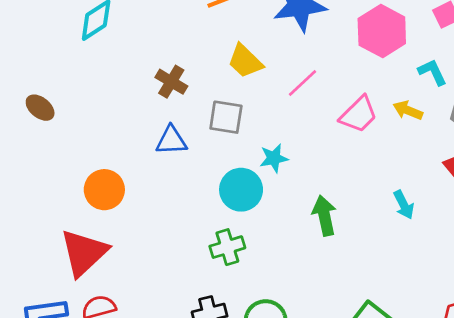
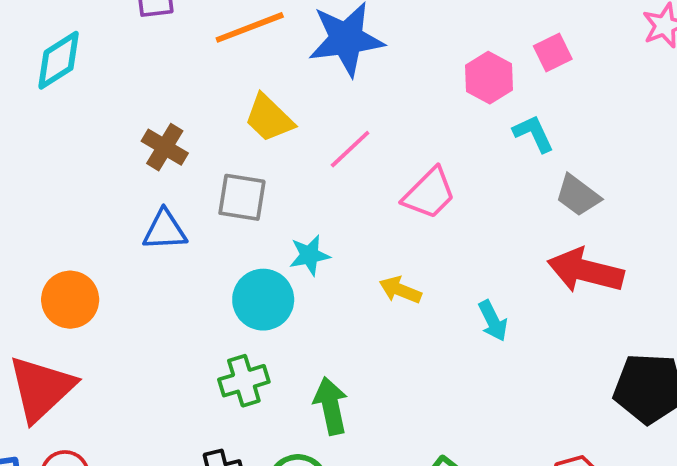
pink hexagon: (382, 31) -> (489, 78), moved, size x0.7
yellow arrow: (408, 110) -> (400, 290), moved
green arrow: (324, 216) -> (331, 406), moved

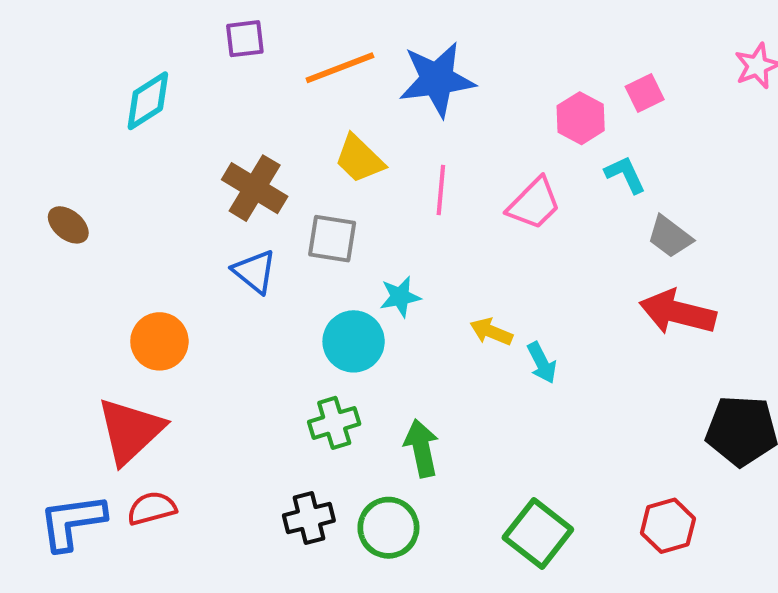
brown cross: (165, 147) -> (255, 188), size x1.4
pink line: (350, 149) -> (441, 190), turned -42
pink trapezoid: (429, 193) -> (534, 204), moved
blue triangle: (165, 230) -> (255, 272), turned 42
cyan arrow: (493, 321) -> (542, 363), moved

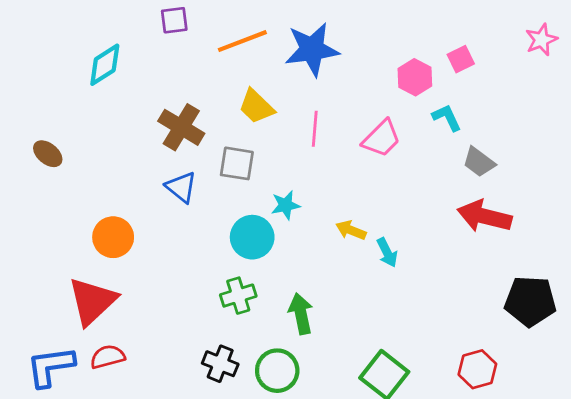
black cross: (309, 518) -> (220, 364), turned 36

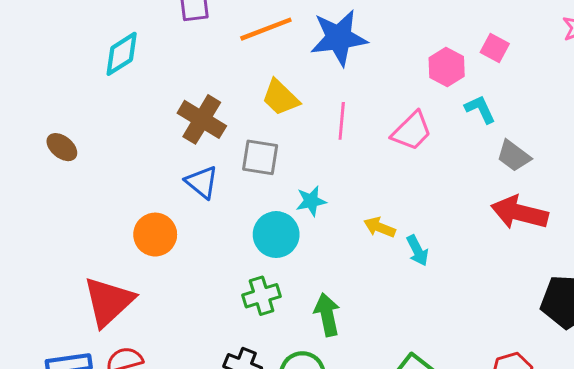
pink square: (461, 59) -> (495, 48), turned -36
orange circle: (113, 237) -> (155, 235), moved

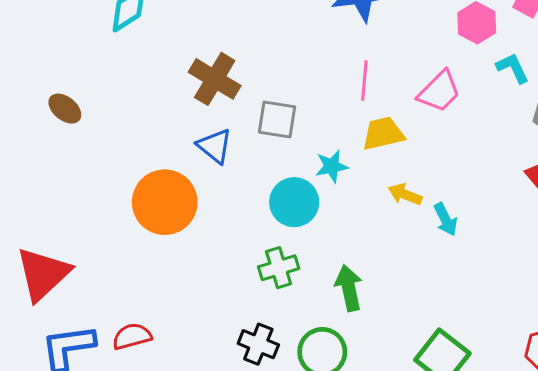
yellow trapezoid: (280, 98) -> (383, 134), moved, turned 123
orange circle: (155, 235) -> (165, 202), size x1.4
red triangle: (109, 302) -> (43, 274), moved

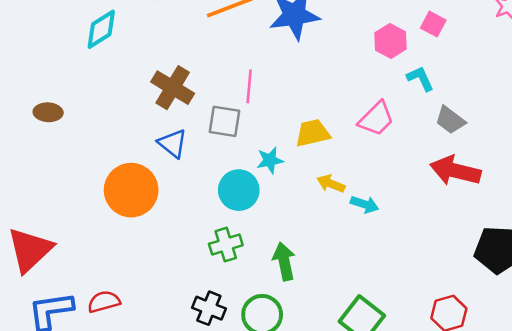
pink line: (364, 80) -> (249, 86), moved
pink trapezoid: (439, 91) -> (376, 119), moved
brown ellipse: (65, 109) -> (48, 112), turned -36
cyan arrow: (446, 219) -> (365, 204), turned -44

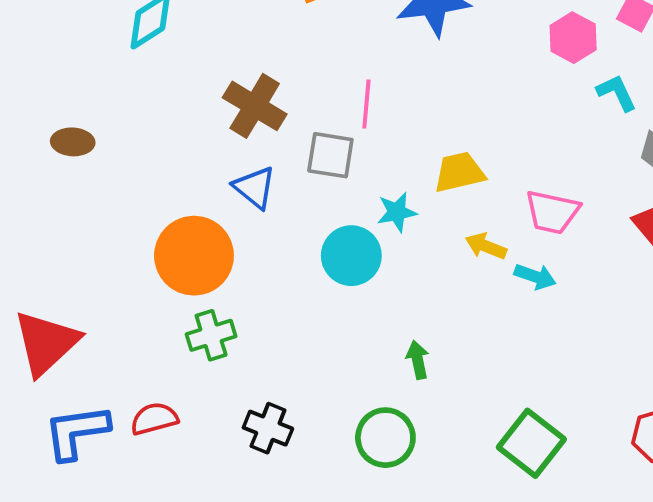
pink trapezoid: (376, 119) -> (552, 212), moved, turned 57
green cross: (226, 245) -> (211, 335), moved
green arrow: (284, 261) -> (418, 360), size x0.7
black cross: (209, 308) -> (268, 428), moved

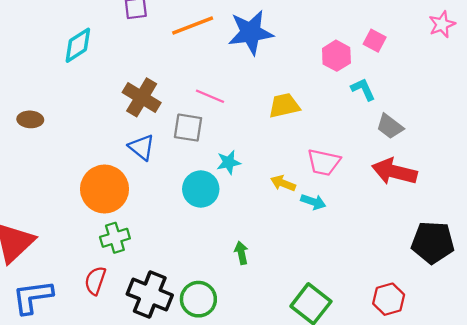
pink line: (366, 104) -> (210, 96), turned -72
yellow trapezoid: (459, 172) -> (284, 106), moved
red semicircle: (154, 419) -> (95, 281), moved, turned -56
black cross: (268, 428) -> (150, 295), size x1.5
green circle: (385, 438) -> (198, 299), moved

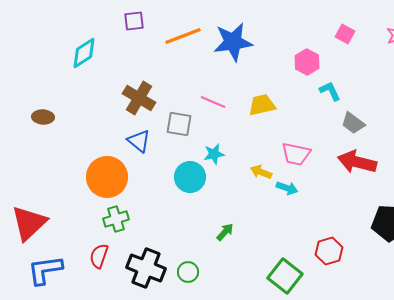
pink square: (375, 41) -> (345, 34), moved
pink line: (210, 96) -> (213, 102), moved
green arrow: (241, 253) -> (225, 232), turned 54
green circle: (198, 299) -> (188, 272), size x0.7
red hexagon: (389, 299) -> (329, 251), moved

